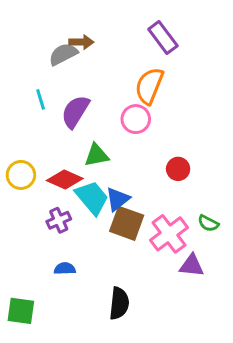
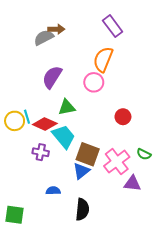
cyan line: (41, 99) -> (27, 117), moved
blue triangle: (118, 199) -> (81, 171), moved
purple cross: (59, 220) -> (41, 152), turned 35
blue semicircle: (65, 269) -> (53, 191), moved

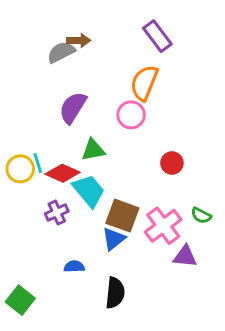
purple cross: (41, 152) -> (57, 213), turned -35
green square: (15, 215) -> (20, 300), turned 30

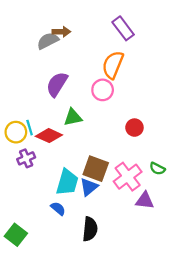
cyan trapezoid: (89, 191) -> (67, 182), moved, turned 56
purple cross: (57, 213) -> (26, 158), moved
blue semicircle: (74, 267) -> (58, 209), turned 42

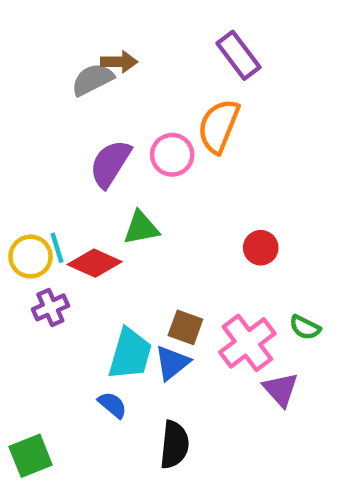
pink circle: (103, 90) -> (172, 155), moved
brown square: (96, 169) -> (185, 327), size x0.7
purple triangle: (145, 201) -> (281, 389), turned 42
green square: (16, 235) -> (31, 456), turned 30

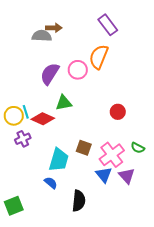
gray semicircle: (92, 80) -> (42, 36), turned 30
blue triangle: (172, 363) -> (104, 175), moved, turned -30

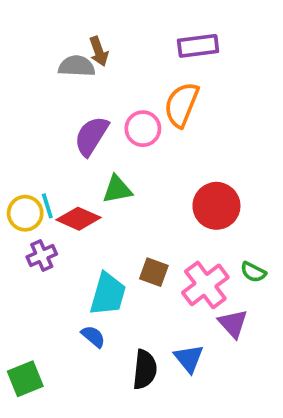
purple rectangle: (108, 25) -> (198, 46), turned -60
brown arrow: (54, 28) -> (99, 51), turned 70
red circle: (118, 112) -> (216, 206), size x1.6
blue triangle: (104, 175) -> (189, 358), moved

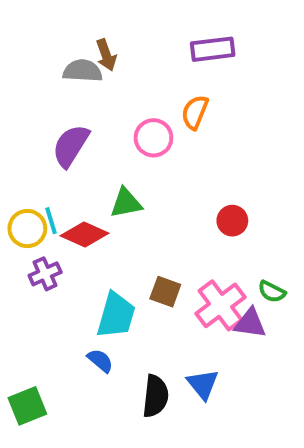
orange semicircle: (181, 105) -> (195, 112), size x0.7
purple semicircle: (91, 136) -> (71, 146), moved
red circle: (216, 206) -> (232, 221), size x0.6
purple triangle: (233, 324) -> (250, 323), moved, turned -40

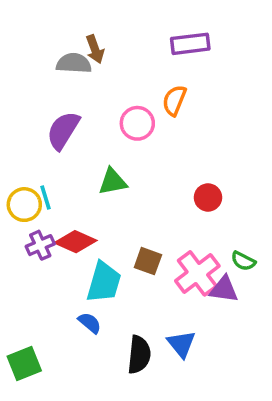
red diamond: (84, 234) -> (76, 242), moved

